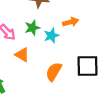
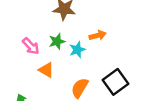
black square: (88, 66) -> (115, 82), turned -35

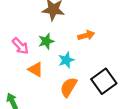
cyan star: (77, 50) -> (66, 60), moved

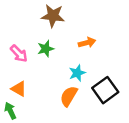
cyan star: (66, 60) -> (77, 73), moved
orange triangle: (36, 69) -> (19, 89), moved

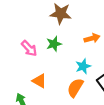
orange triangle: (19, 89) -> (39, 81), moved

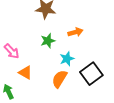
green star: (54, 44) -> (48, 41), moved
pink arrow: (29, 48) -> (12, 51), moved

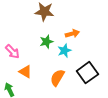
cyan star: (67, 59) -> (64, 51), moved

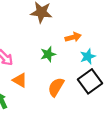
green star: (46, 42) -> (48, 54), moved
cyan star: (64, 51) -> (88, 56), moved

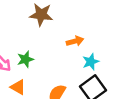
green star: (48, 54) -> (25, 59), moved

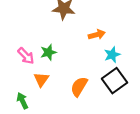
orange triangle: (18, 87) -> (41, 79), turned 35

